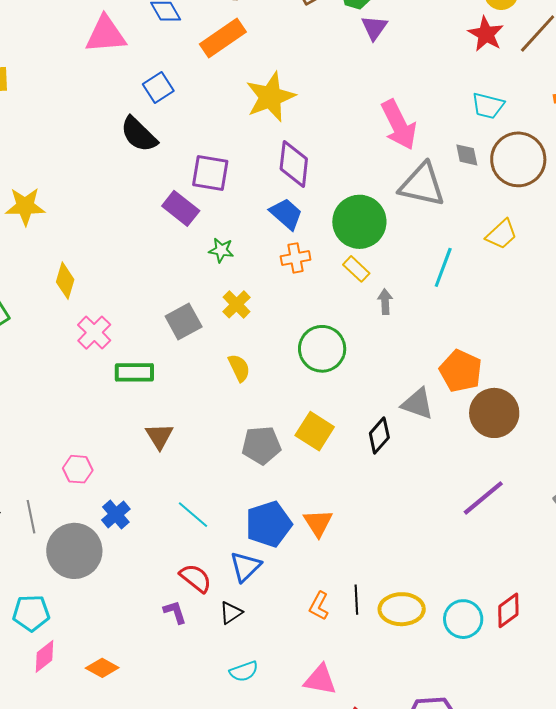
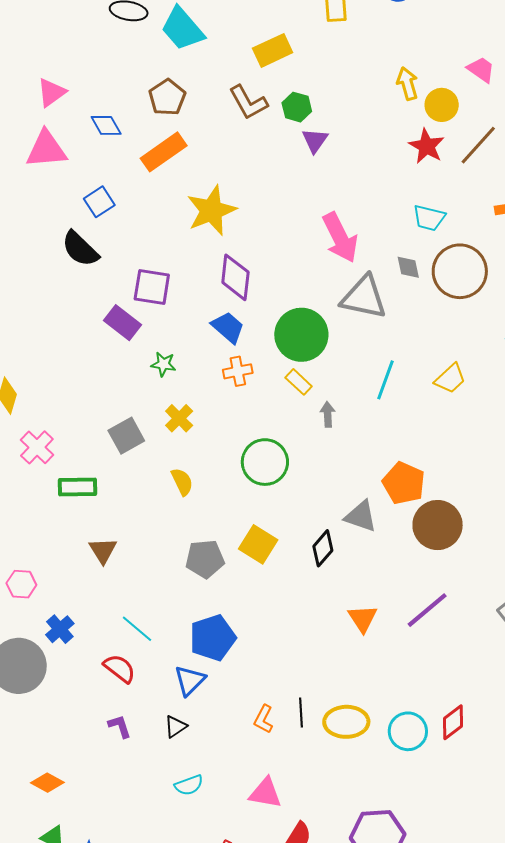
yellow trapezoid: (502, 234) -> (450, 379), moved
orange triangle: (318, 523) -> (363, 618), moved
red semicircle: (196, 578) -> (120, 668), moved

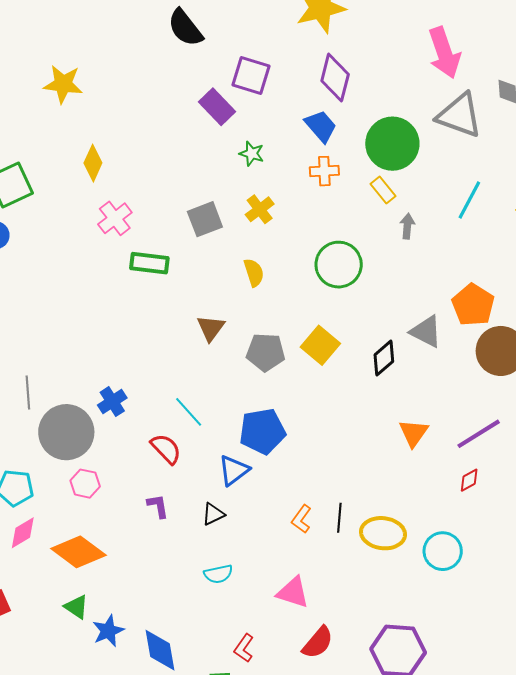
brown triangle: (103, 551) -> (211, 328), moved
pink hexagon: (21, 584) -> (85, 484), moved
red diamond: (453, 722) -> (469, 480), moved, size x0.7
orange diamond: (47, 783) -> (78, 552), size x1.6

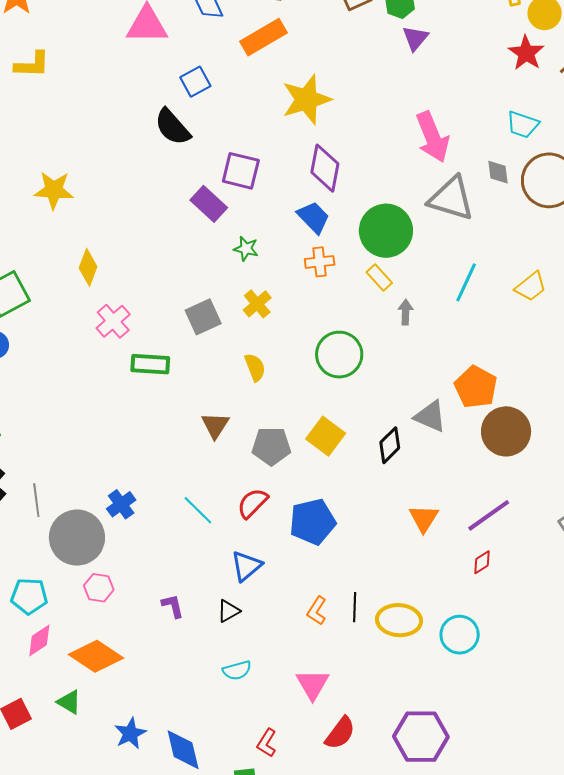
blue pentagon: (262, 431) -> (313, 522), moved
red semicircle: (166, 449) -> (253, 503), moved, turned -88
pink triangle: (293, 592) -> (313, 684), turned 45
green triangle: (76, 607) -> (69, 702), moved

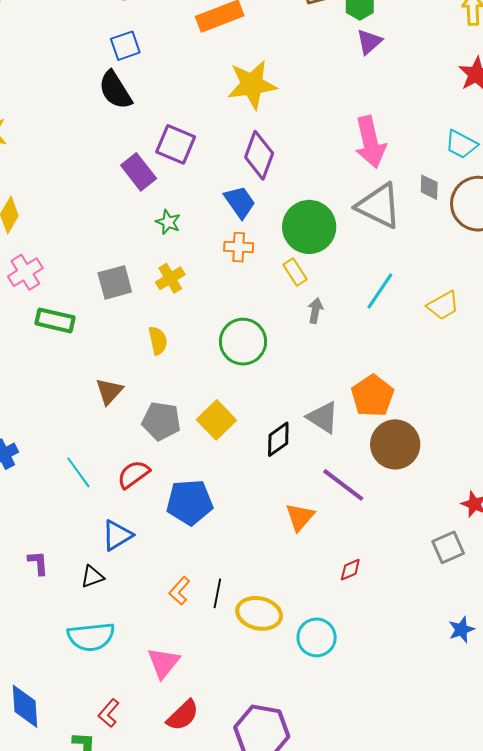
blue square: (195, 82) -> (125, 46), moved
purple line: (489, 515) -> (343, 485), moved, turned 63
cyan semicircle: (237, 670) -> (91, 637), size x1.6

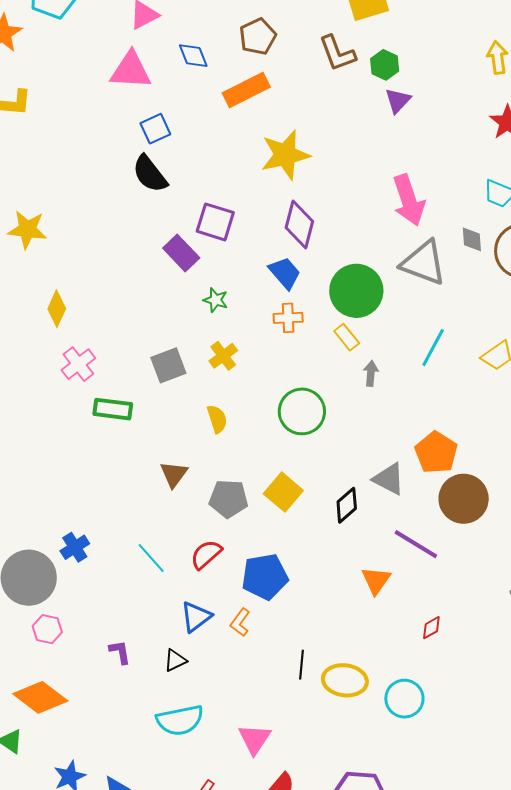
orange L-shape: (179, 591) -> (240, 622), moved

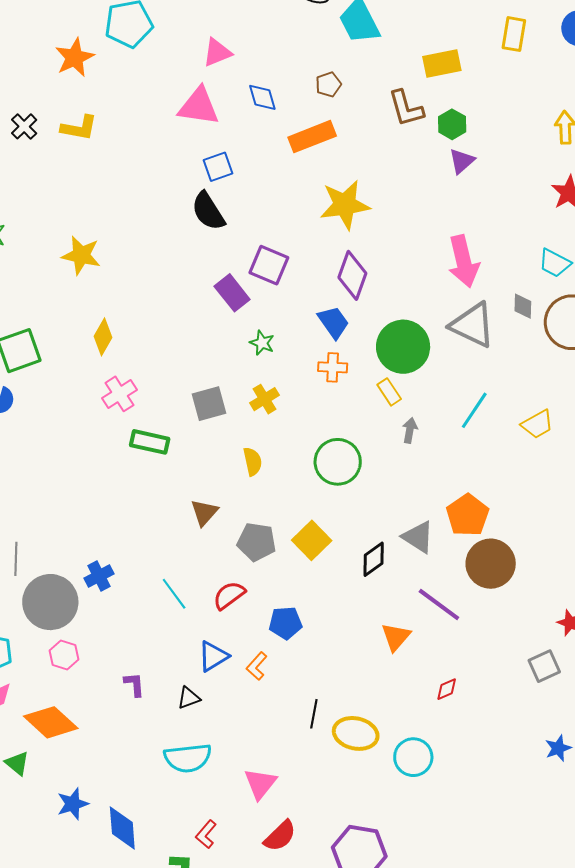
brown pentagon: (258, 37) -> (328, 84), size x0.7
blue pentagon: (265, 577) -> (285, 623), size x0.7

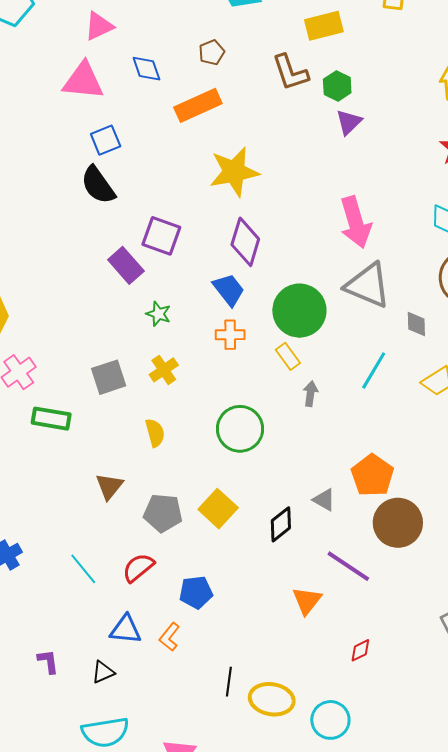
gray diamond: (523, 306) -> (416, 324), moved
gray triangle: (418, 537) -> (324, 500), size x0.7
blue triangle: (213, 656) -> (126, 629), turned 40

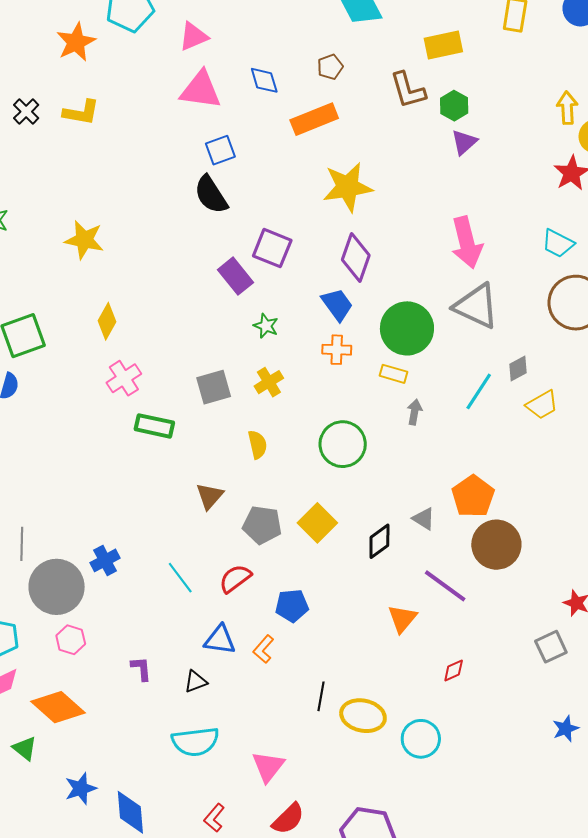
pink triangle: (99, 26) -> (193, 36), moved
gray diamond: (416, 324) -> (518, 369), moved, turned 60
yellow rectangle: (288, 356) -> (394, 374), turned -40

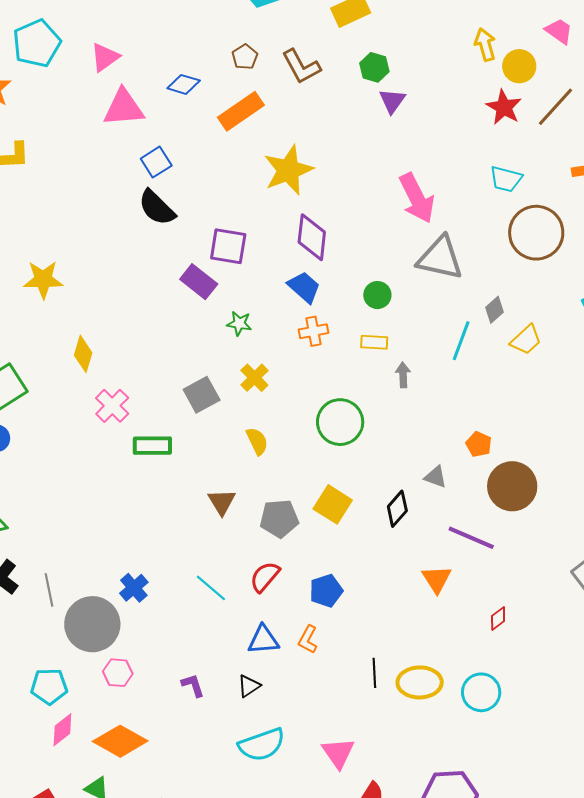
blue diamond: (264, 80) -> (184, 84), turned -44
brown L-shape: (408, 90) -> (301, 67), moved
green circle: (407, 328) -> (377, 295), size x0.5
orange pentagon: (473, 496) -> (479, 444), size x0.6

